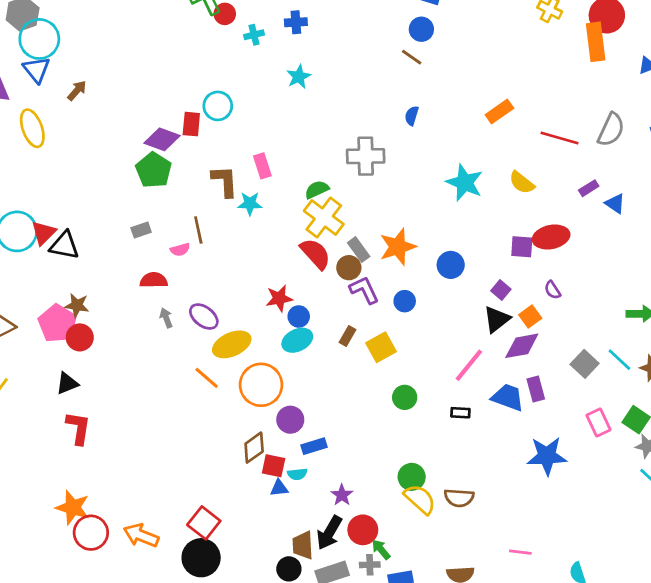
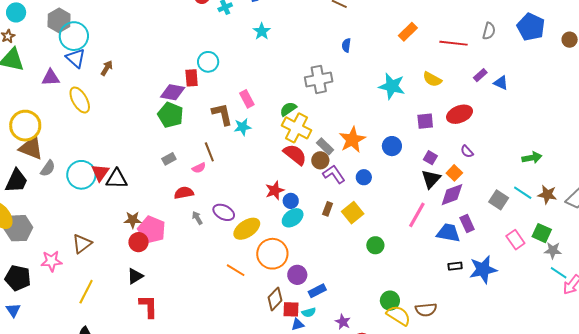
gray semicircle: (611, 130) -> (489, 31), size x0.7
purple square: (522, 247) -> (425, 121), moved
pink pentagon: (57, 323) -> (152, 230), moved
orange line: (207, 378) -> (236, 270), moved
black rectangle: (460, 413) -> (455, 266), moved

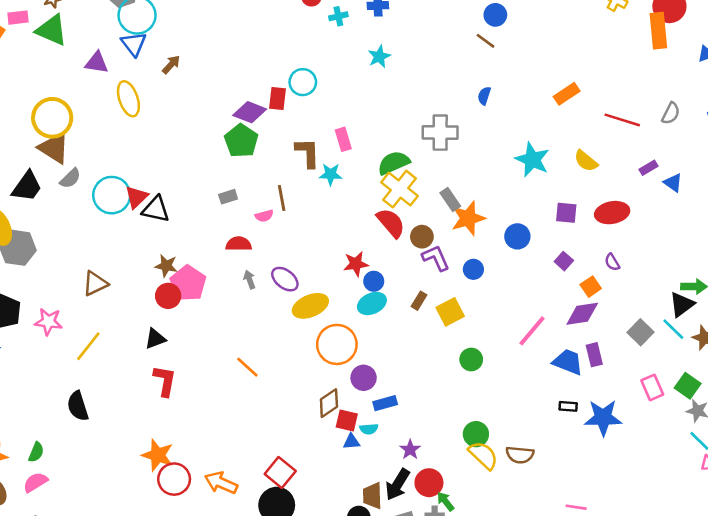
green semicircle: (288, 109) -> (394, 163), size x1.4
gray rectangle: (325, 146) -> (450, 199), moved
black triangle: (431, 179) -> (682, 304), moved
pink star: (51, 261) -> (48, 322), moved
orange line: (236, 270) -> (247, 367), moved

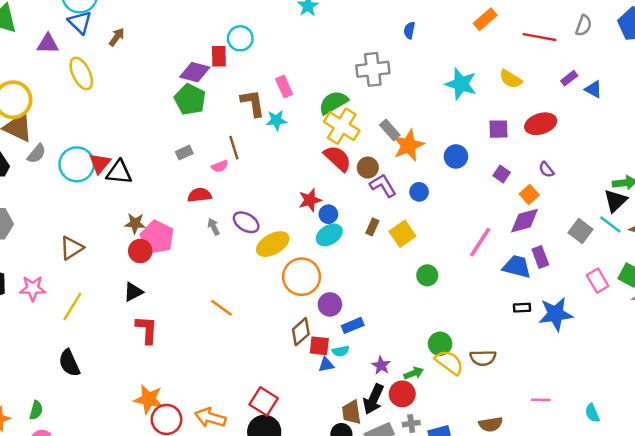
green arrow: (446, 501) -> (414, 373), moved, turned 114

